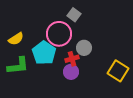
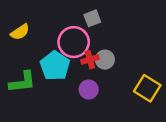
gray square: (74, 15) -> (92, 18), turned 32
yellow semicircle: (16, 39) -> (20, 32), moved
red cross: (72, 59) -> (90, 60), moved

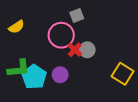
red cross: (90, 60) -> (75, 50), turned -32
cyan pentagon: (55, 66) -> (34, 77), moved
purple circle: (89, 89) -> (60, 75), moved

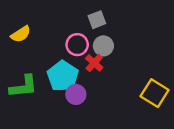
pink circle: (61, 35) -> (77, 45), size x0.7
gray circle: (87, 50) -> (103, 46), moved
cyan pentagon: (34, 77) -> (63, 76), moved

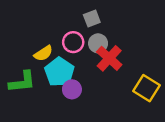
yellow semicircle: (21, 34) -> (43, 53), moved
red cross: (94, 63) -> (109, 58), moved, size x1.5

